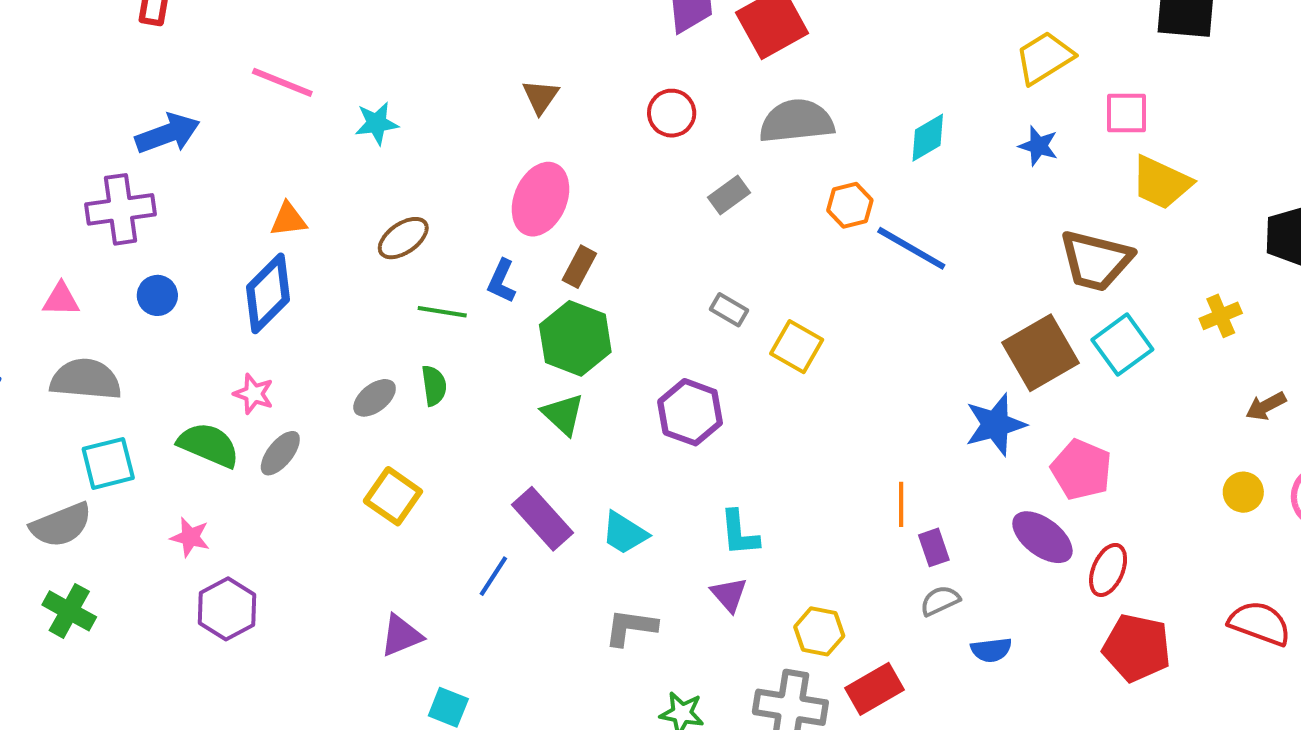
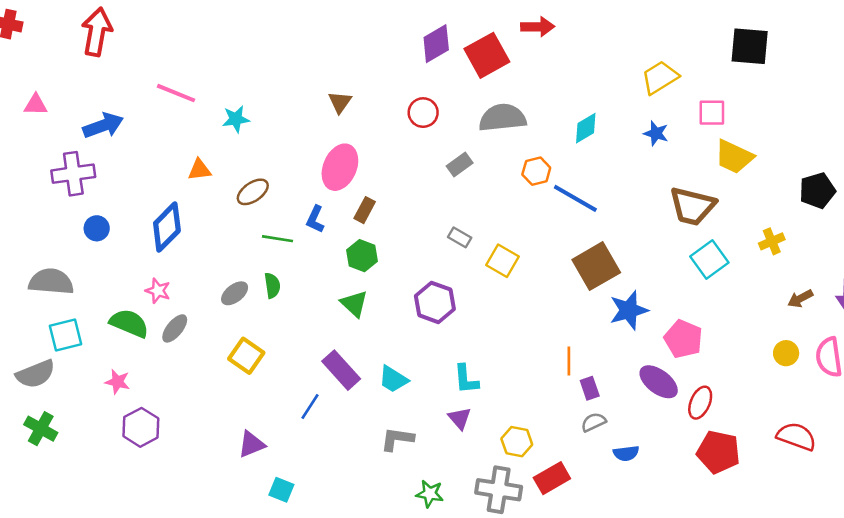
orange triangle: (288, 220) -> (199, 170), moved
pink triangle: (61, 300) -> (36, 105), moved
green hexagon: (575, 338) -> (362, 256), size x0.7
brown square: (1040, 353) -> (596, 266), moved

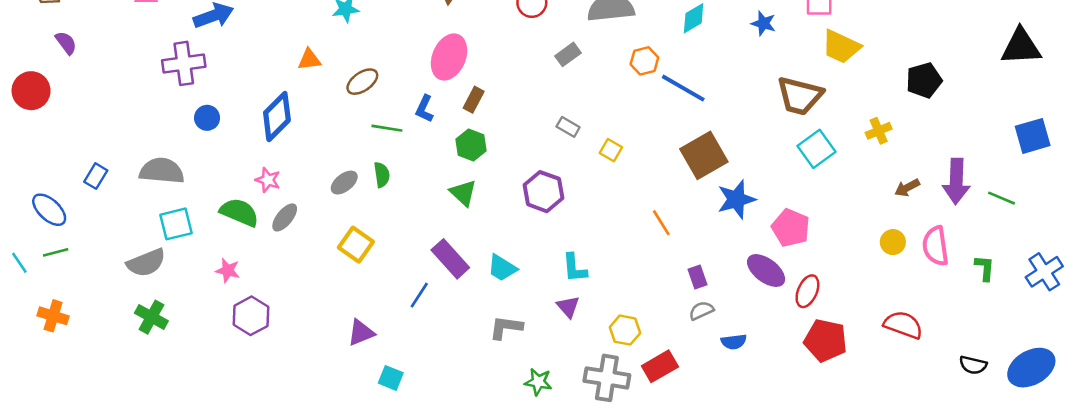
yellow square: (503, 261) -> (611, 150), size x0.7
orange line: (569, 361) -> (661, 223), moved, turned -32

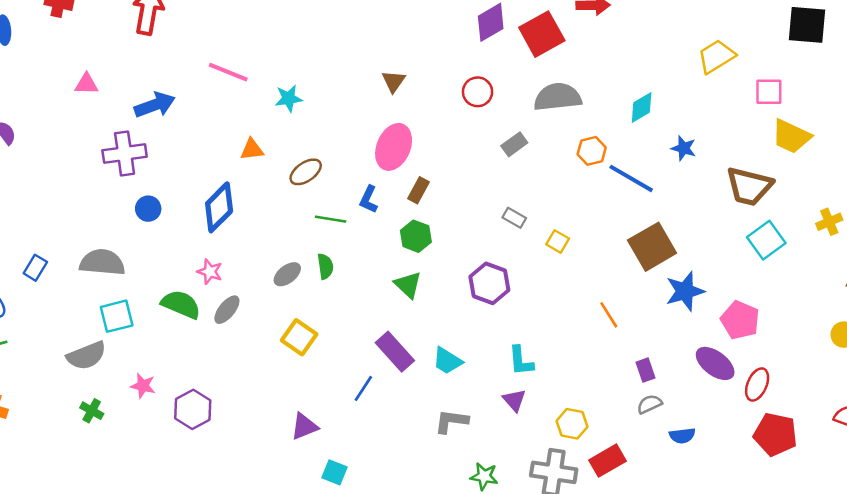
blue star: (763, 23) -> (684, 148), moved
pink star: (228, 271) -> (143, 386), moved
green cross: (151, 317) -> (92, 411), size x0.7

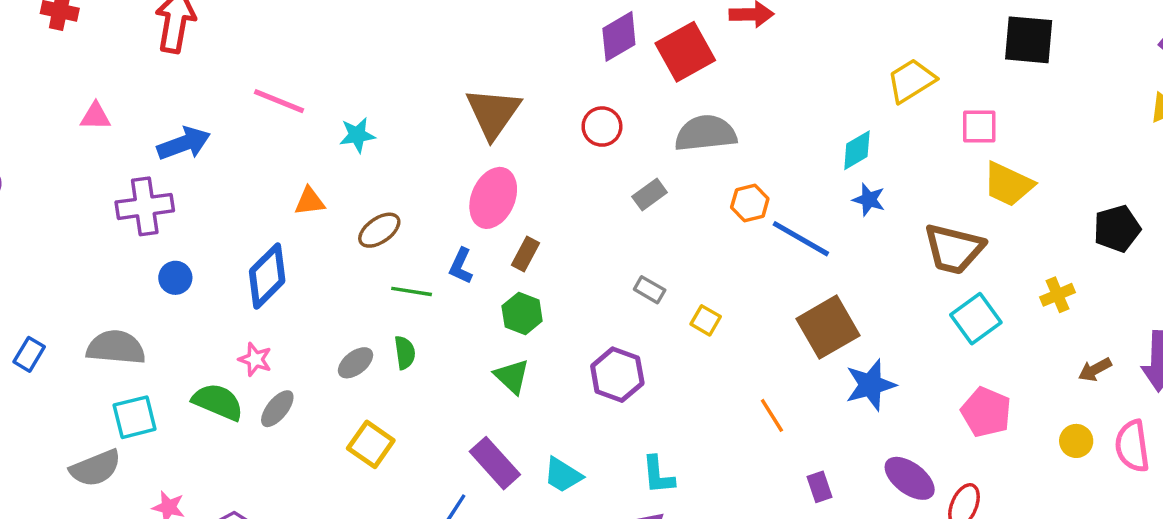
brown triangle: (394, 81) -> (493, 113), size x1.8
cyan diamond: (642, 108) -> (857, 150), moved
pink pentagon: (740, 320) -> (986, 412), moved

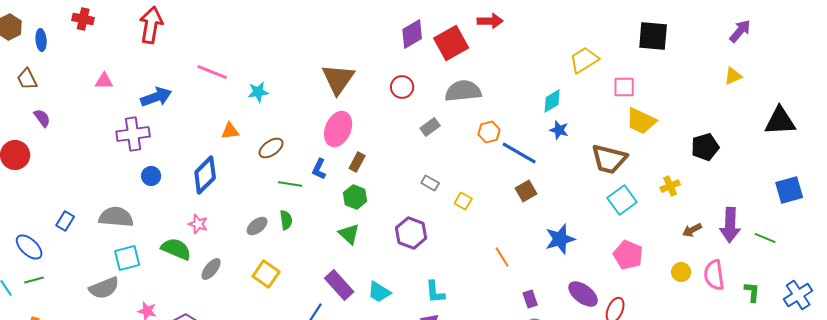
brown square: (828, 327) -> (526, 191), moved, size x0.6
gray ellipse: (277, 409) -> (211, 269), moved

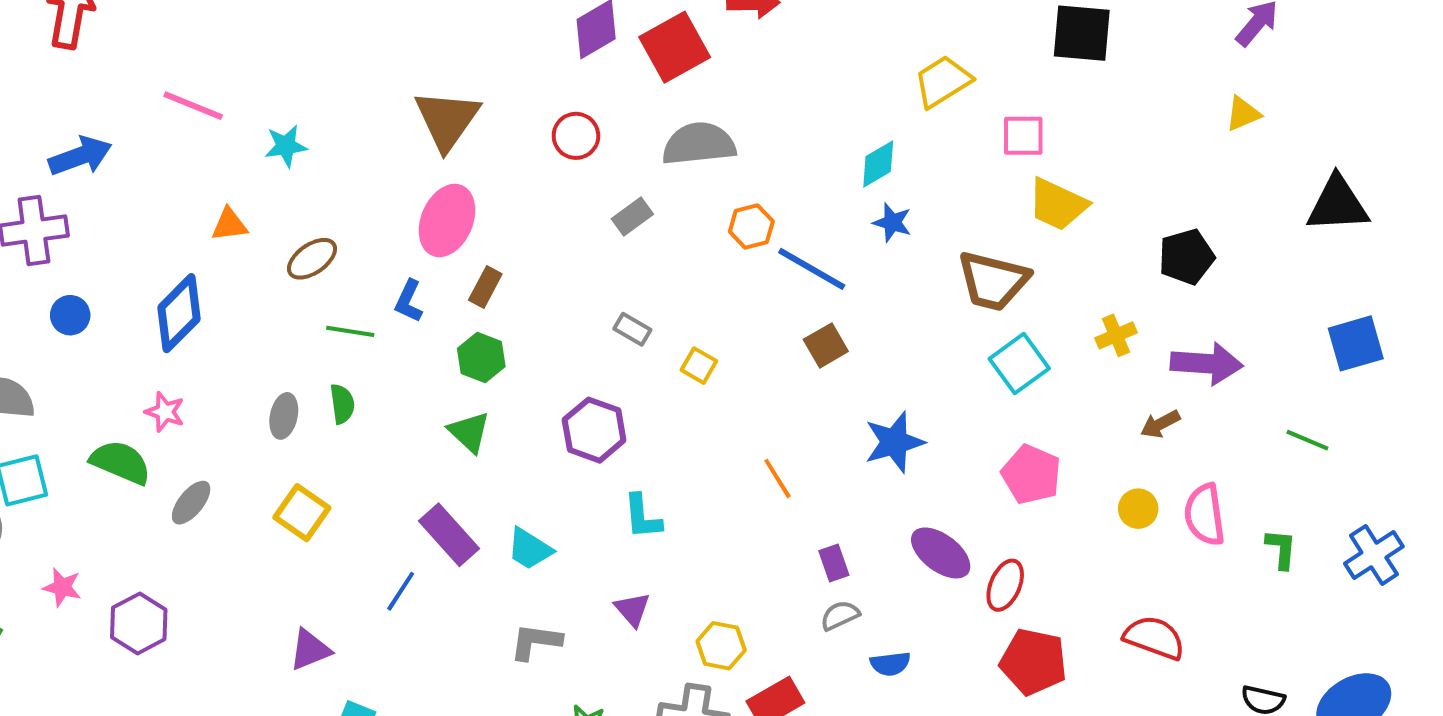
purple arrow: (730, 225) -> (1207, 364), moved, turned -88
gray ellipse: (257, 226) -> (284, 416), turned -40
cyan L-shape: (435, 292) -> (642, 517), moved

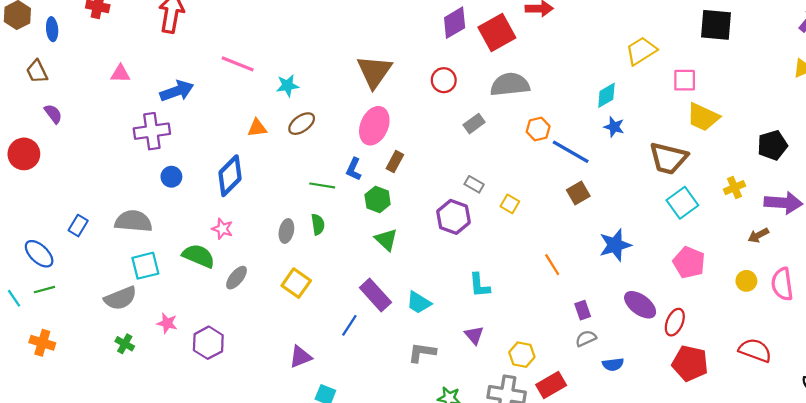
brown ellipse: (312, 259) -> (302, 124), moved
green hexagon: (481, 357) -> (378, 200), moved
purple hexagon: (594, 430) -> (453, 217), moved

